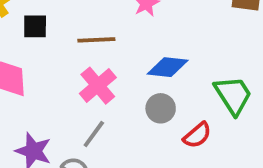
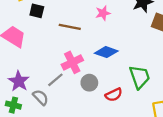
pink cross: (98, 86) -> (72, 62), moved
gray circle: (161, 108) -> (89, 83), moved

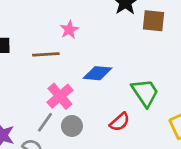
pink star: (103, 13) -> (69, 30), moved
gray circle: (89, 83) -> (72, 126), moved

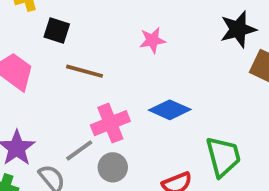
brown line: (46, 54) -> (84, 71), moved

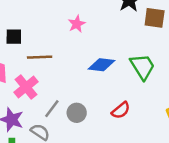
pink cross: (110, 123) -> (26, 87), moved
green trapezoid: (223, 157) -> (142, 67), moved

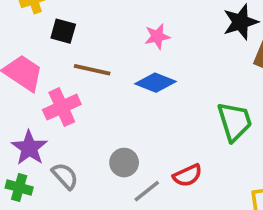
blue diamond: (102, 65) -> (156, 83), moved
gray line: (52, 109) -> (147, 191), moved

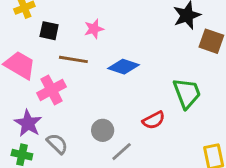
pink star: (157, 36) -> (94, 29), moved
red semicircle: (188, 175) -> (154, 120), moved

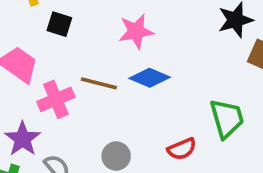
pink star: (94, 29) -> (136, 31), moved, size x1.4
brown line: (73, 59) -> (99, 83), moved

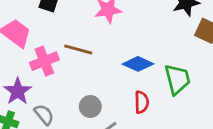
blue diamond: (150, 78) -> (138, 64), moved
red semicircle: (182, 149) -> (142, 102), turned -70

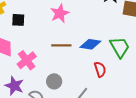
brown line: (78, 49) -> (61, 45), moved
gray circle: (90, 106) -> (54, 81), moved

